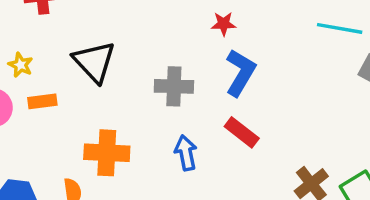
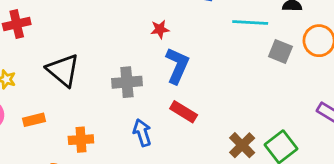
orange rectangle: (42, 101) -> (34, 120), moved
orange cross: (107, 153) -> (81, 140), size x0.7

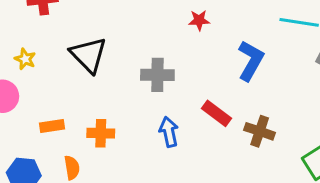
blue L-shape: (177, 66) -> (251, 61), moved
orange rectangle: (34, 120) -> (52, 126), moved
brown cross: (242, 145) -> (260, 131), moved, turned -32

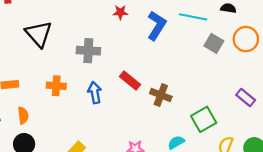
blue L-shape: (251, 61) -> (157, 26), moved
orange cross: (101, 133) -> (56, 86), moved

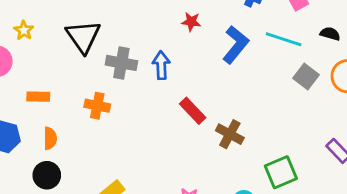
gray cross: (88, 51) -> (121, 63), moved
blue arrow: (95, 93) -> (161, 65), moved

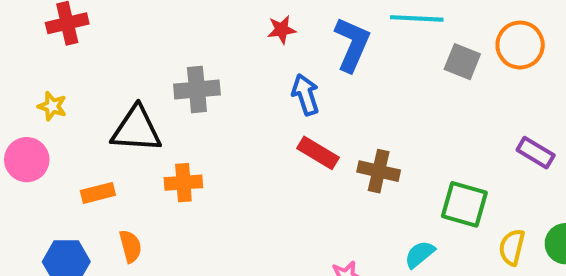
black triangle: (83, 37) -> (136, 129), moved, turned -36
gray cross: (121, 63) -> (197, 90), moved
blue arrow: (161, 65) -> (305, 95), moved
green square: (281, 172) -> (464, 204), turned -36

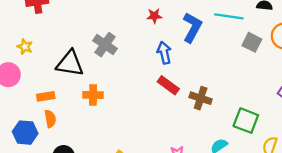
gray cross: (197, 90) -> (105, 45), turned 35
orange semicircle: (130, 246) -> (50, 119), moved

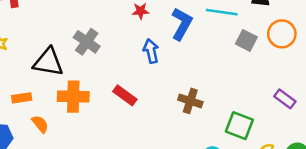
red rectangle: (168, 85) -> (125, 95), moved
orange cross: (93, 95) -> (73, 97), size x1.4
orange semicircle: (50, 119) -> (40, 124), moved, turned -30

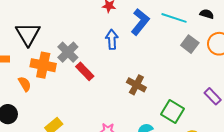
gray cross: (87, 42) -> (68, 52), moved
black triangle: (48, 62) -> (28, 34), turned 40
orange semicircle: (40, 124) -> (25, 84), moved

